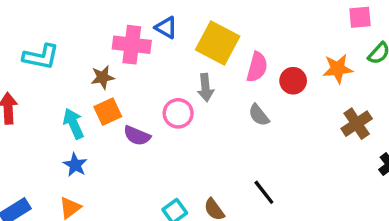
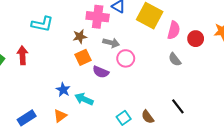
gray arrow: (206, 88) -> (111, 43), moved, turned -70
cyan arrow: (73, 124) -> (84, 99), moved, turned -42

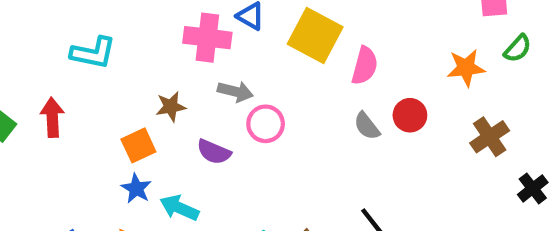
brown star: (80, 37) -> (171, 107), moved
red circle: (196, 39) -> (410, 115), moved
orange square: (83, 57) -> (138, 145), moved

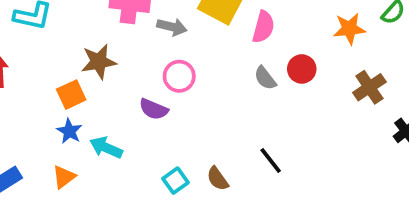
gray arrow: (235, 92) -> (172, 27), moved
brown star: (171, 107) -> (99, 62), size x1.4
purple semicircle: (214, 152) -> (154, 109), moved

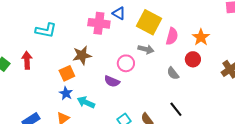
gray arrow: (172, 27) -> (146, 49), moved
orange star: (349, 29) -> (201, 37), moved, turned -30
gray semicircle: (265, 78) -> (173, 73), moved

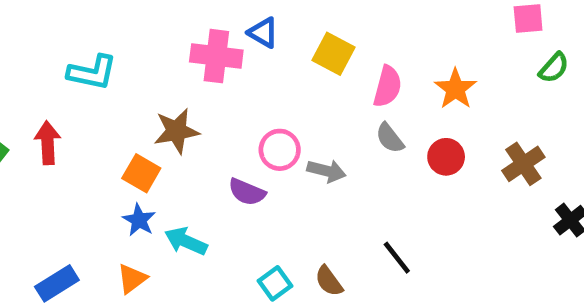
yellow square: (149, 22) -> (334, 54), size x0.7
gray arrow: (146, 49) -> (327, 171), moved
red circle: (193, 59) -> (446, 157), moved
orange square: (67, 73) -> (141, 173), turned -35
gray semicircle: (173, 73) -> (390, 138), moved

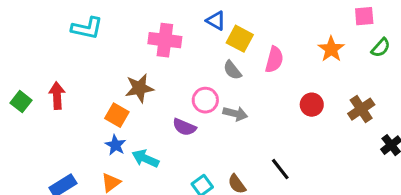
blue triangle: (263, 33) -> (216, 21), moved
cyan L-shape: (92, 72) -> (87, 28), moved
orange star: (455, 89) -> (331, 49), moved
gray semicircle: (390, 138) -> (232, 70), moved

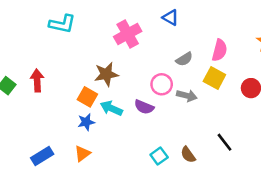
yellow square: (240, 39) -> (214, 78), moved
pink cross: (165, 40) -> (128, 34), turned -36
gray semicircle: (232, 70) -> (184, 59), turned -84
blue star: (115, 145) -> (86, 122), turned 30
cyan arrow: (145, 159) -> (111, 108), moved

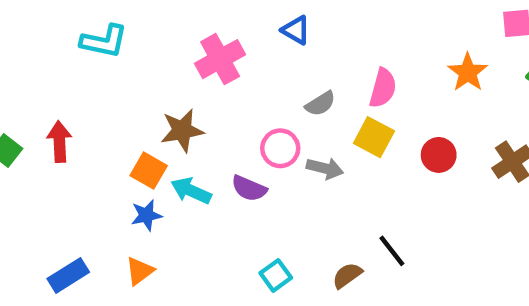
brown semicircle: (188, 155) -> (347, 275), moved, turned 90

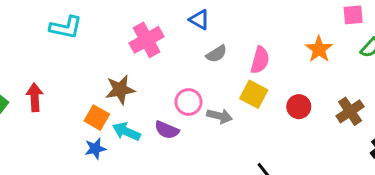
gray semicircle: (320, 104) -> (216, 54), moved

